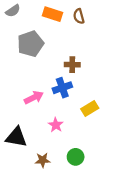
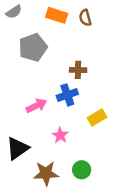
black triangle: (16, 137) -> (17, 148), turned -45
brown star: (43, 160) -> (46, 173), size x1.5

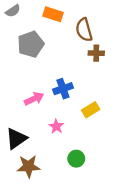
brown semicircle: (85, 18) -> (84, 30), moved, size x1.5
brown cross: (78, 70) -> (96, 53), moved
brown star: (46, 173) -> (28, 166), moved

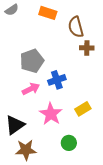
gray pentagon: (31, 44) -> (32, 61), moved
yellow rectangle: (91, 110) -> (83, 109), moved
pink star: (56, 126) -> (51, 114), size x1.6

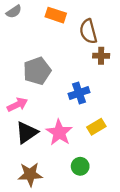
blue cross: (57, 80) -> (79, 93), moved
pink arrow: (31, 89) -> (17, 105), moved
black triangle: (15, 125) -> (27, 133), moved

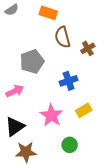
brown semicircle: (88, 31) -> (62, 37), moved
brown cross: (101, 56) -> (88, 48), turned -32
black triangle: (27, 133) -> (15, 127), moved

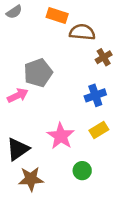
brown semicircle: (62, 37) -> (82, 32), moved, turned 110
blue cross: (69, 81) -> (95, 95), moved
pink arrow: (15, 91) -> (18, 95), moved

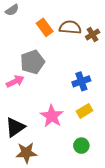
orange rectangle: (57, 15) -> (45, 27), moved, turned 36
brown cross: (104, 57) -> (93, 34), moved
green circle: (82, 171) -> (81, 146), moved

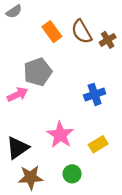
brown semicircle: (70, 27) -> (82, 32), turned -125
yellow rectangle: (84, 111) -> (98, 144), moved
green circle: (81, 146) -> (72, 174), moved

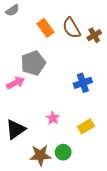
pink star: (60, 135) -> (53, 118), size x0.6
brown star: (31, 177) -> (40, 155), moved

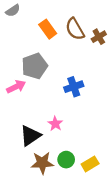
blue cross: (83, 83) -> (74, 87), moved
yellow rectangle: (86, 126) -> (90, 164), moved
black triangle: (16, 129) -> (30, 136), moved

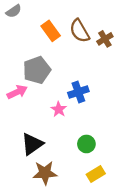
pink star: (55, 124) -> (59, 109), moved
green circle: (66, 160) -> (86, 144), moved

